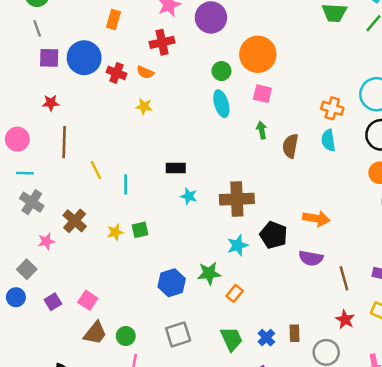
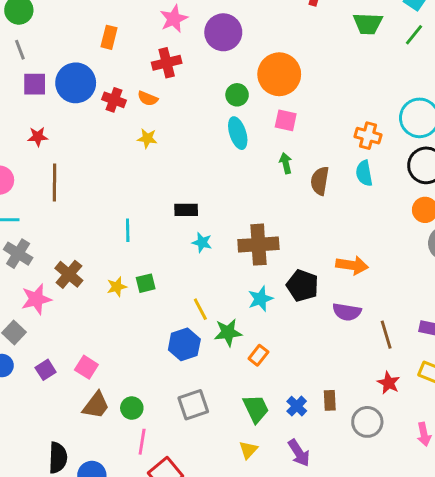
yellow line: (96, 170) -> (200, 309), moved
pink star: (46, 241) -> (36, 299), size x1.5

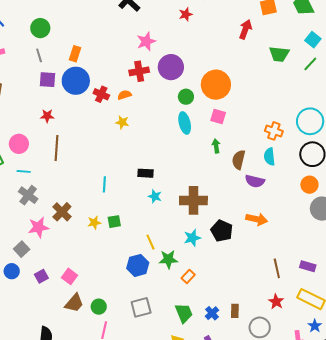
purple circle: (223, 32) -> (171, 67), moved
orange rectangle: (109, 37) -> (75, 54), moved
orange semicircle: (148, 98) -> (124, 95), turned 136
purple semicircle: (347, 312) -> (255, 181), moved

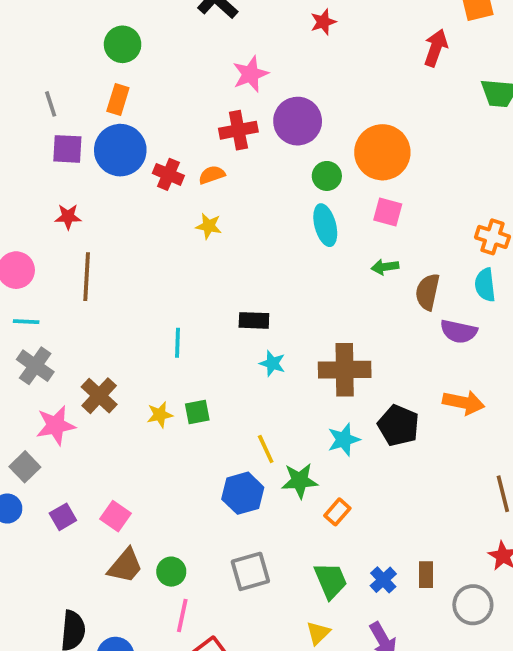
green circle: (40, 28) -> (123, 44), moved
green arrow: (216, 146) -> (385, 267), turned -88

